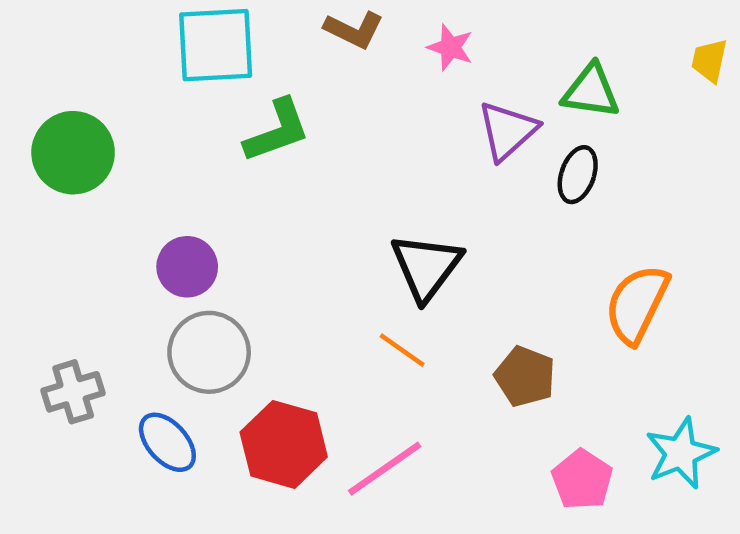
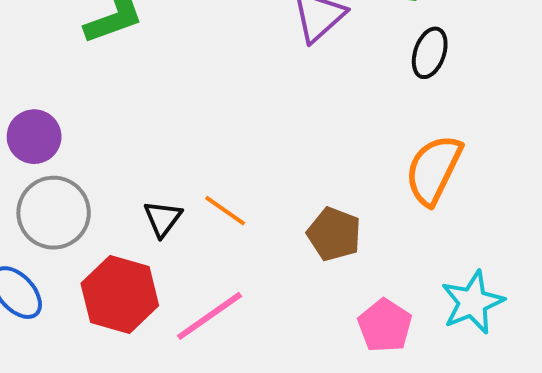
black ellipse: (578, 175) -> (430, 53), moved
black triangle: (426, 267) -> (163, 218), moved, size x0.6

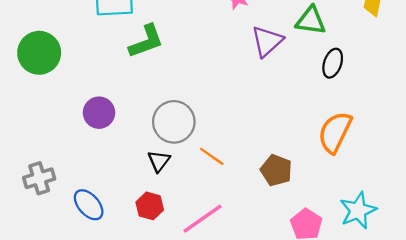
gray circle: (54, 213) -> (174, 122), moved
black triangle: (163, 218) -> (159, 161), moved
red hexagon: (120, 294) -> (150, 206), size x0.6

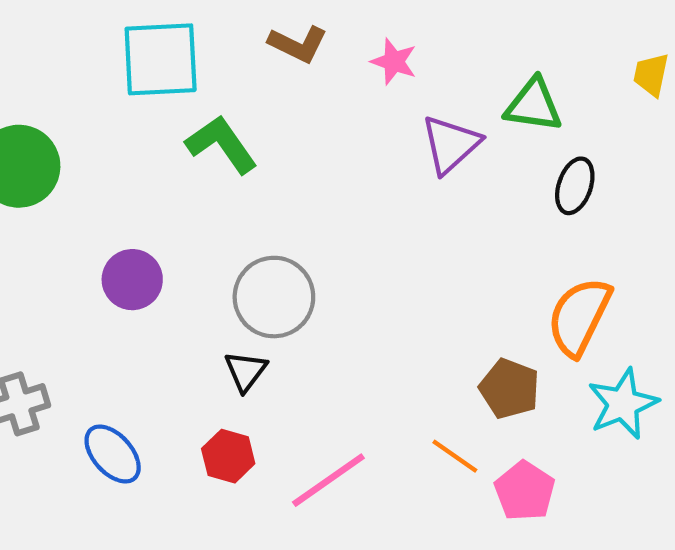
green L-shape: (146, 41) -> (222, 144), turned -105
orange line: (212, 156) -> (455, 456), moved
brown pentagon: (276, 170) -> (509, 389), moved
cyan star: (358, 210) -> (623, 404), moved

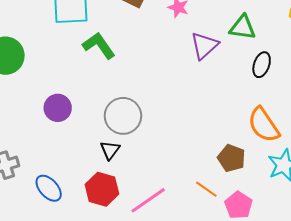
orange semicircle: (579, 317) -> (264, 125), turned -60
red hexagon: (228, 456) -> (102, 189), size x1.4

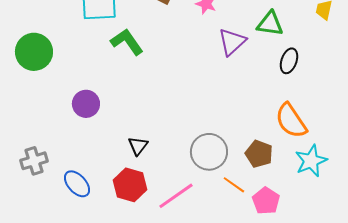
gray circle: (123, 116) -> (209, 152), moved

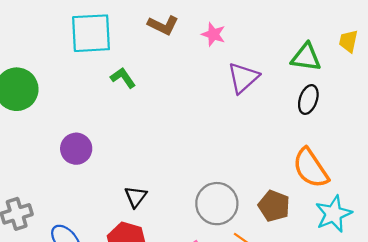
green triangle: (270, 24) -> (306, 57), moved
green L-shape: (127, 42) -> (123, 78), size x0.7

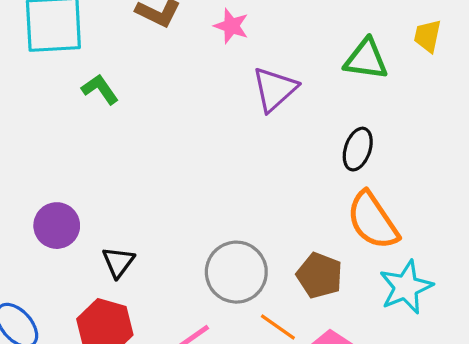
black ellipse: (308, 99) -> (358, 149), moved
purple circle: (76, 149) -> (57, 226), moved

